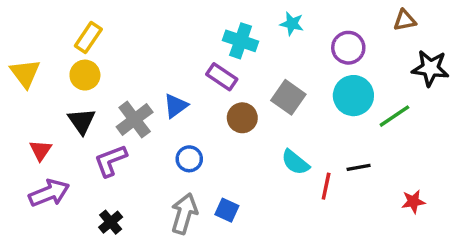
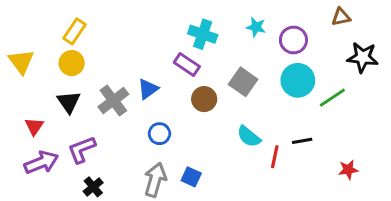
cyan star: (292, 24) -> (256, 27), moved
purple L-shape: (111, 161) -> (82, 149), moved

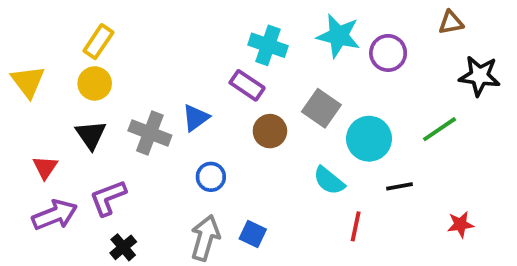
cyan star: (256, 27) -> (339, 36), size x1.6
cyan circle: (298, 80) -> (369, 139), moved
gray cross: (113, 100) -> (150, 133), turned -32
red line: (275, 157) -> (356, 226), moved

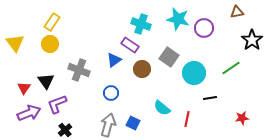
black star: (480, 76) -> (252, 40), turned 30
blue triangle: (196, 118) -> (114, 60), moved
black triangle: (91, 135) -> (46, 81), moved
cyan semicircle: (329, 181) -> (162, 108), moved

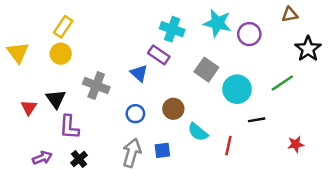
blue triangle: (114, 60) -> (139, 73), turned -42
brown circle: (142, 69) -> (173, 109), moved
purple L-shape: (57, 104) -> (69, 127), turned -65
purple arrow: (29, 113) -> (42, 158), moved, size x0.7
blue square: (133, 123) -> (162, 150), turned -32

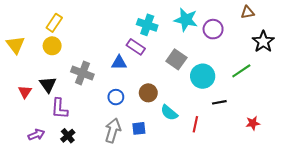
blue triangle: (139, 73) -> (119, 63), turned -42

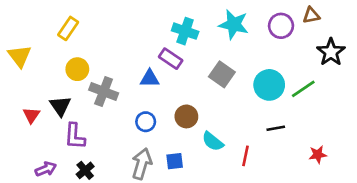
purple circle: (213, 29) -> (281, 26), moved
yellow circle: (52, 46) -> (77, 69), moved
cyan circle: (203, 76) -> (269, 85), moved

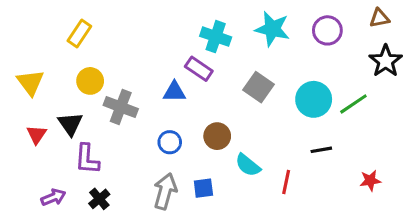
brown triangle: (311, 15) -> (379, 18), moved
yellow triangle: (20, 56) -> (30, 83), moved

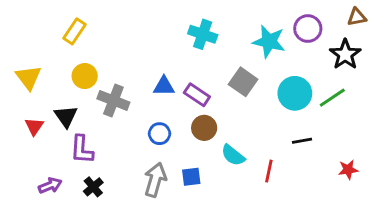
cyan star: (272, 29) -> (269, 41), moved
black star: (386, 61) -> (345, 54), moved
purple rectangle: (199, 69) -> (197, 95), moved

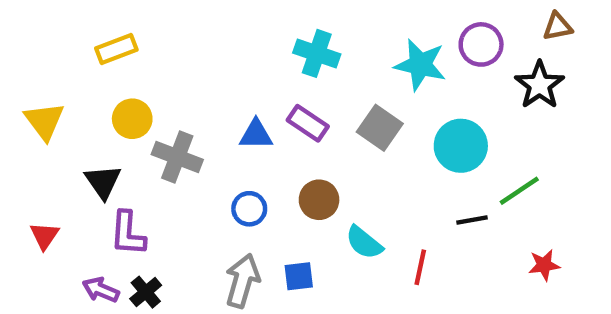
yellow rectangle: (75, 31) -> (116, 49), turned 35
purple rectangle: (197, 95) -> (308, 123), moved
green line: (332, 98) -> (519, 191), moved
red triangle: (34, 126) -> (44, 236), moved
purple arrow: (50, 185) -> (101, 290), moved, turned -135

